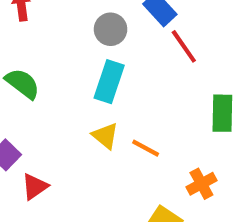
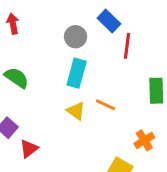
red line: (184, 46) -> (127, 46), turned 45
orange line: (146, 148) -> (106, 105), moved

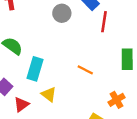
cyan rectangle: (77, 73) -> (35, 69), moved
yellow triangle: (76, 111) -> (49, 94), moved

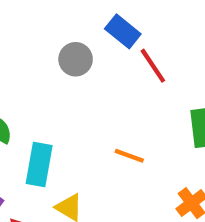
red line: (104, 22) -> (153, 66), turned -36

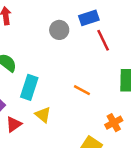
blue rectangle: (123, 31) -> (89, 18), turned -66

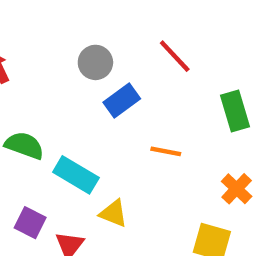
blue rectangle: (89, 18) -> (122, 101), moved
cyan rectangle: (29, 87) -> (76, 175), turned -60

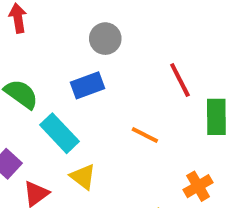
red line: (175, 56) -> (180, 80), moved
blue rectangle: (122, 101) -> (87, 85), moved

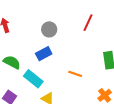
red line: (180, 80) -> (88, 23), moved, turned 60

